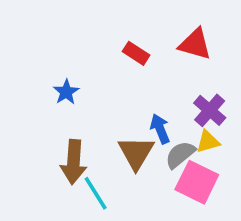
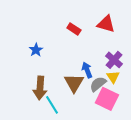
yellow triangle: (208, 142) -> (113, 77), turned -48

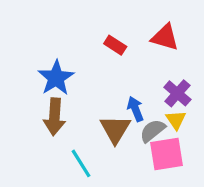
blue star: (36, 50) -> (56, 78), size x1.6
brown arrow: (40, 88) -> (54, 117), moved
pink square: (107, 99) -> (167, 154), turned -35

